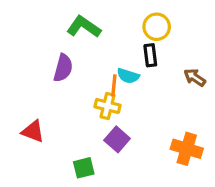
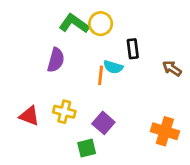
yellow circle: (157, 27) -> (101, 24), moved
yellow cross: (108, 106) -> (64, 112), moved
green square: (84, 168) -> (87, 148), moved

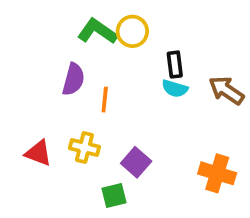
cyan semicircle: (113, 67) -> (175, 88), moved
brown arrow: (172, 68) -> (226, 90), size x1.4
orange line: (101, 75) -> (105, 100), moved

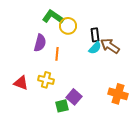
yellow circle: (132, 31) -> (68, 26), moved
cyan semicircle: (175, 88) -> (95, 48), turned -64
brown arrow: (226, 90) -> (110, 46), moved
purple square: (136, 162) -> (74, 97), moved

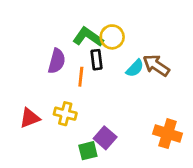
green L-shape: (53, 17) -> (88, 37), moved
yellow circle: (68, 26) -> (112, 37), moved
black rectangle: (95, 35) -> (96, 60), moved
red triangle: (21, 83) -> (30, 118), turned -42

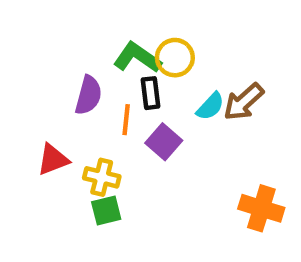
brown arrow: (156, 65) -> (244, 102), turned -76
red triangle: (30, 118) -> (53, 160), moved
purple square: (105, 138) -> (164, 142), moved
green square: (88, 151) -> (106, 211), moved

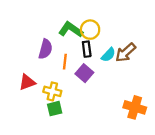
black rectangle: (150, 93) -> (87, 49), moved

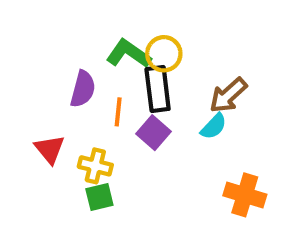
black rectangle: (87, 49) -> (158, 89), size x1.5
cyan semicircle: (108, 55) -> (214, 126), moved
red triangle: (27, 82) -> (50, 149), turned -48

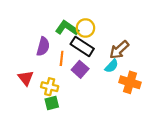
black rectangle: (158, 89) -> (82, 46), turned -50
orange cross: (245, 195) -> (130, 82), moved

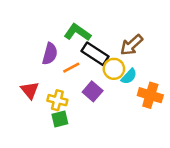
yellow circle: (85, 28) -> (114, 69), moved
brown arrow: (119, 50) -> (131, 45), moved
orange line: (62, 58) -> (71, 68), turned 56
purple square: (80, 69) -> (93, 91), moved

